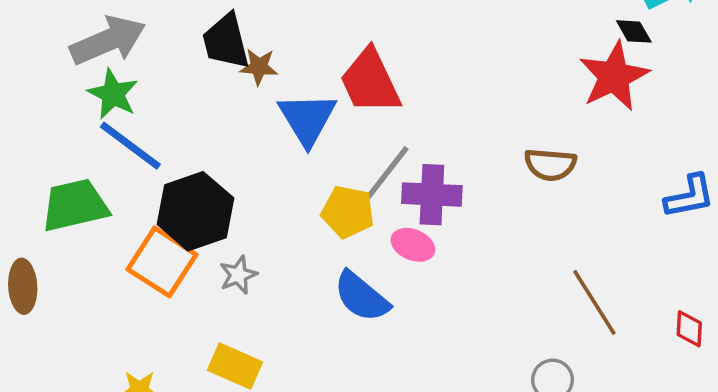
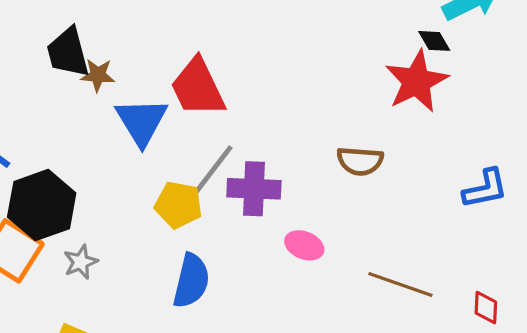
pink ellipse: (413, 245) -> (304, 245), moved
blue semicircle: (361, 297) -> (191, 281), turned -116
brown line: (594, 302) -> (400, 284), turned -38

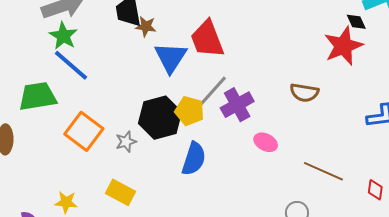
purple cross: (254, 189) -> (237, 105), turned -36
black hexagon: (42, 205) -> (160, 118), moved

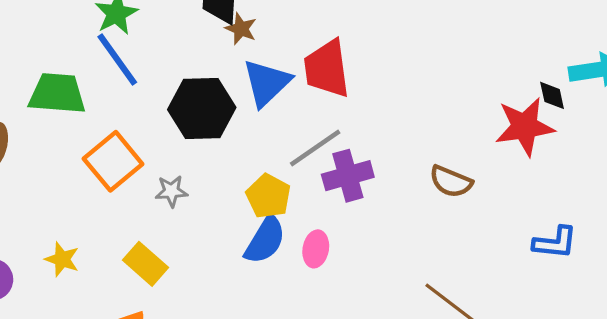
yellow pentagon: (190, 111) -> (268, 196), moved
black hexagon: (160, 118) -> (202, 109), moved
pink ellipse: (266, 142) -> (316, 249), moved, turned 60

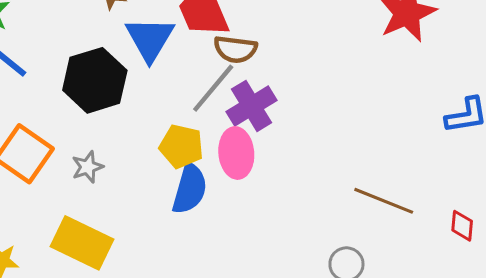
brown semicircle: (451, 182) -> (235, 49), moved
pink ellipse: (316, 249) -> (236, 153), moved, size x1.4
yellow rectangle: (145, 264) -> (82, 243), size x1.4

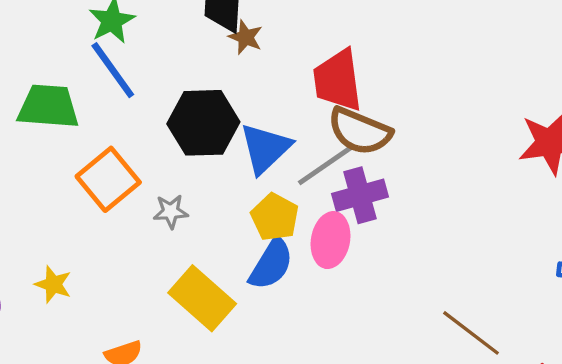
blue triangle: (150, 39) -> (265, 148), moved
brown semicircle: (235, 49) -> (360, 131), size x1.4
yellow rectangle: (82, 243) -> (202, 298), moved

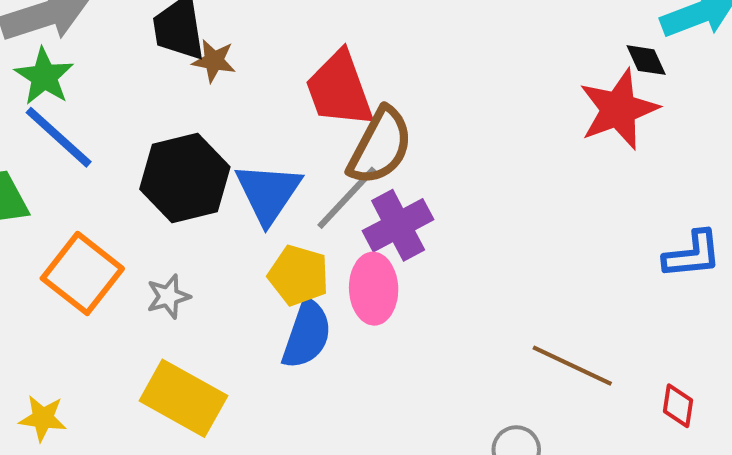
brown semicircle: (360, 131) -> (380, 146), turned -72
yellow rectangle: (202, 298) -> (183, 398), moved

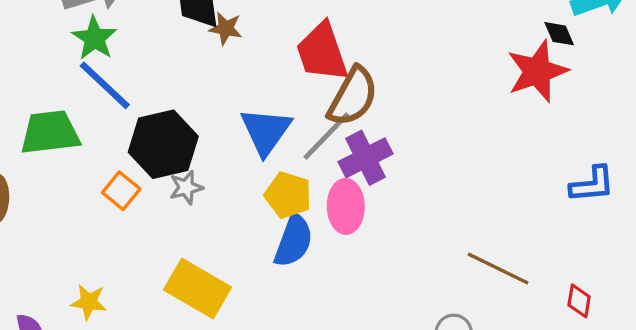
black hexagon: (185, 178) -> (163, 144), moved
orange square: (82, 273) -> (121, 191), size x0.6
gray star: (168, 296) -> (186, 188), moved

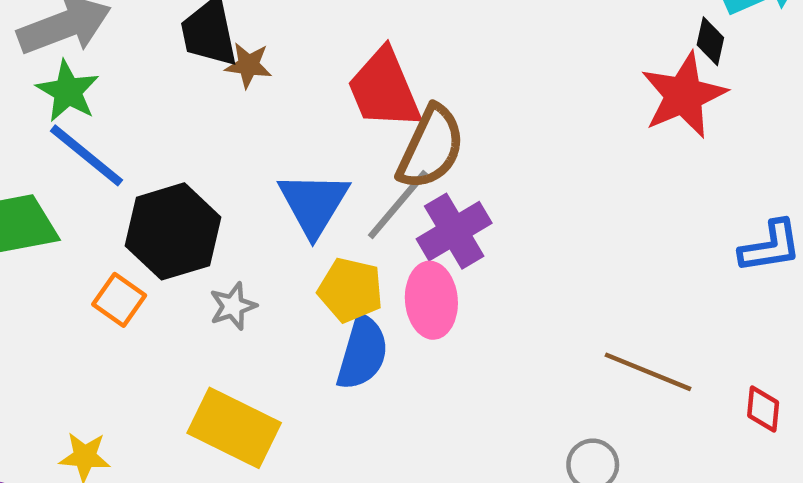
black diamond: (559, 34) -> (710, 41), turned 40
gray star: (186, 188) -> (233, 306), moved

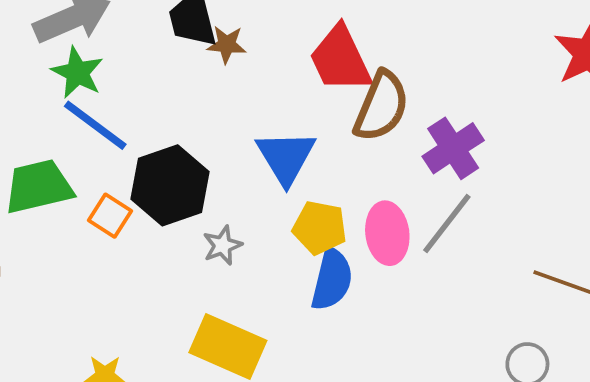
gray line: (398, 205) -> (447, 223), moved
purple cross: (454, 231) -> (453, 148), moved
orange square: (119, 300) -> (110, 216), moved

